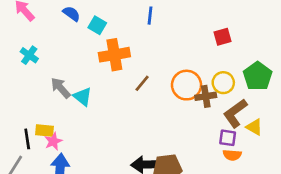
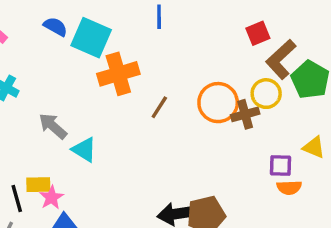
cyan square: (97, 25) -> (91, 38), size x1.6
cyan triangle: (83, 97) -> (84, 150), moved
brown L-shape: (235, 113) -> (281, 59), moved

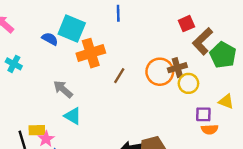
blue semicircle: (55, 27) -> (50, 39), moved
yellow circle: (266, 94) -> (188, 83), moved
brown cross: (245, 114) -> (177, 68), moved
gray arrow: (53, 126) -> (63, 89), moved
cyan triangle: (84, 150) -> (73, 116), moved

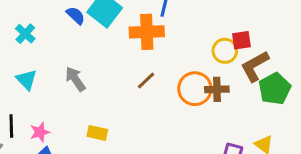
orange cross: (91, 53) -> (147, 32), moved
yellow circle: (188, 83) -> (225, 51), moved
cyan triangle: (73, 116) -> (26, 80), moved
yellow rectangle: (37, 130) -> (97, 133), moved

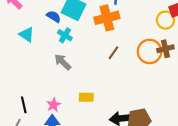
cyan cross: (25, 34) -> (65, 35), moved
cyan triangle: (26, 80) -> (27, 34), moved
pink star: (40, 132) -> (54, 105), moved

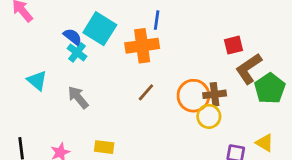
yellow circle: (165, 20) -> (209, 116), moved
cyan triangle: (27, 34) -> (37, 81), moved
cyan cross: (65, 35) -> (77, 52), moved

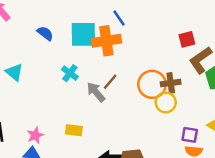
blue line: (157, 20) -> (119, 18), turned -42
cyan square: (100, 29) -> (83, 34), moved, turned -32
cyan cross: (77, 52) -> (70, 73), moved
gray arrow: (78, 97) -> (96, 92), moved

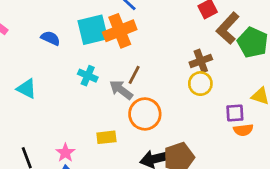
orange circle: (152, 84) -> (145, 114), moved

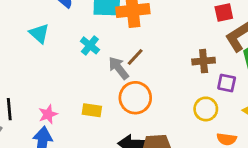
yellow circle: (200, 84) -> (206, 109), moved
cyan triangle: (26, 89) -> (39, 33), moved
purple square: (235, 113) -> (227, 83), moved

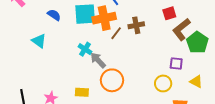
cyan cross: (90, 45) -> (85, 49), moved
brown line: (135, 57) -> (116, 33), moved
brown cross: (204, 61) -> (136, 25), moved

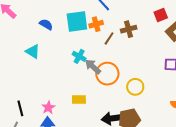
orange cross: (104, 18) -> (96, 24), size x0.6
orange circle: (112, 80) -> (107, 74), moved
yellow circle: (163, 83) -> (135, 87), moved

